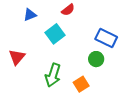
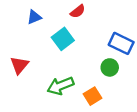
green arrow: (53, 75) -> (60, 86), turned 50

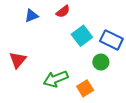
red semicircle: (78, 11) -> (63, 12), moved
cyan square: (63, 39) -> (82, 36), moved

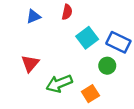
red semicircle: (63, 12) -> (67, 12), turned -40
red triangle: (18, 60) -> (30, 63), moved

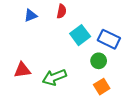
red triangle: (30, 63) -> (22, 70), moved, turned 42
orange square: (90, 94) -> (102, 87), moved

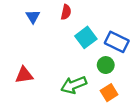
blue triangle: (31, 15) -> (33, 16), turned -40
green arrow: (54, 77) -> (74, 85), moved

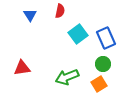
blue rectangle: (117, 42) -> (106, 38), turned 40
green circle: (106, 65) -> (103, 64), moved

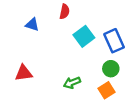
blue triangle: (30, 15) -> (32, 24), moved, turned -40
green arrow: (67, 77) -> (72, 83), size x0.7

